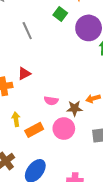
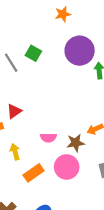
green square: (60, 14) -> (33, 53), moved
yellow arrow: (16, 119) -> (15, 152), moved

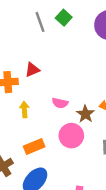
brown star: (76, 143) -> (85, 114), turned 30
orange rectangle: (34, 173) -> (34, 147), moved

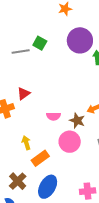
gray line: (40, 22) -> (21, 51), turned -66
yellow arrow: (24, 109) -> (26, 143), moved

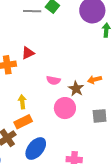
orange rectangle: (40, 158) -> (23, 122), moved

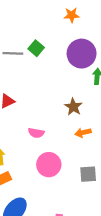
brown star: (76, 89) -> (73, 107), moved

